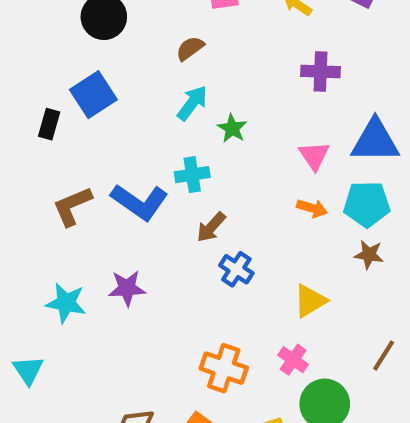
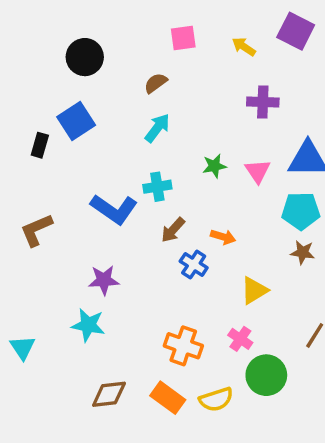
green star: (232, 128) -> (214, 166), moved, turned 30
brown L-shape: (72, 206) -> (36, 230), moved
orange arrow: (312, 208) -> (223, 237), moved
cyan star: (66, 303) -> (88, 325), moved

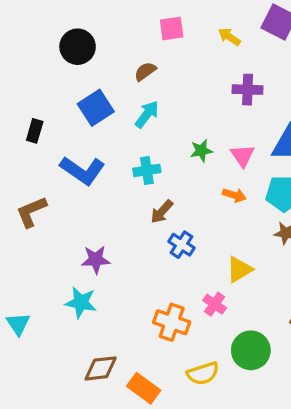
blue square: (76, 121) -> (96, 108), moved
blue L-shape: (114, 209) -> (83, 170), moved
orange arrow: (223, 237) -> (234, 195), moved
pink cross: (240, 339) -> (215, 304), moved
orange rectangle: (168, 398) -> (144, 388), moved

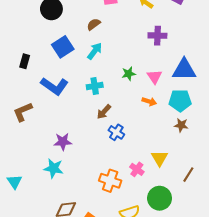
yellow triangle: (239, 269) -> (160, 158), moved, turned -30

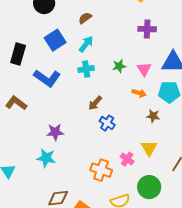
black rectangle: (25, 61) -> (18, 54), size x1.5
cyan cross: (95, 86) -> (86, 69), moved
brown L-shape: (23, 112) -> (16, 103), turned 60
brown star: (181, 125) -> (153, 116), moved

